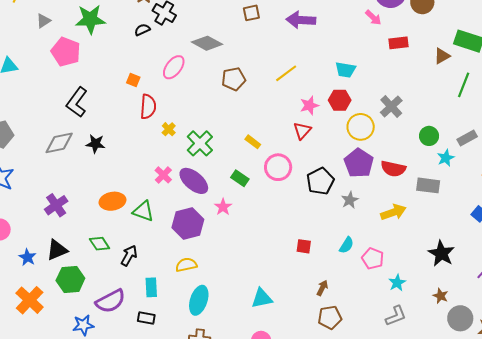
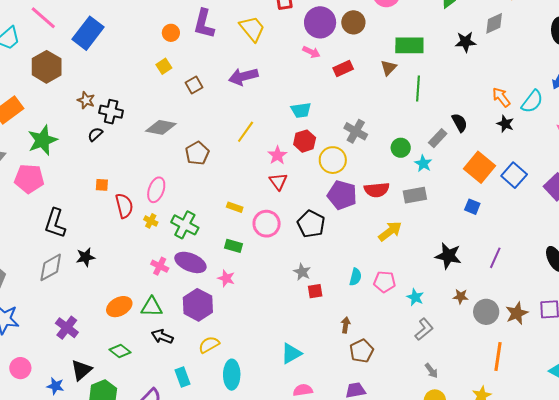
pink ellipse: (174, 67) -> (156, 190), moved
gray star: (350, 200) -> (302, 272), moved
black arrow: (129, 256) -> (162, 337), moved, turned -80

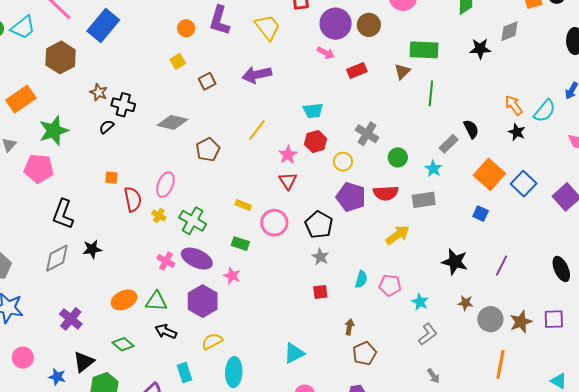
green circle: (401, 148) -> (398, 157), moved
yellow circle: (333, 160) -> (343, 162), size x0.7
gray star: (302, 272) -> (320, 257), moved

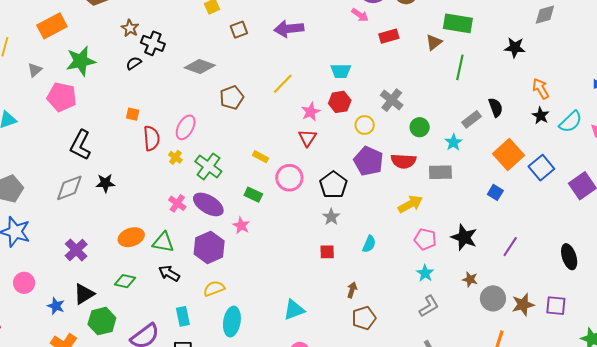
black star: (480, 49) -> (515, 48), moved
cyan semicircle: (545, 111) -> (571, 122), moved
pink pentagon: (390, 285) -> (425, 239), moved
green diamond: (123, 344) -> (125, 281), turned -35

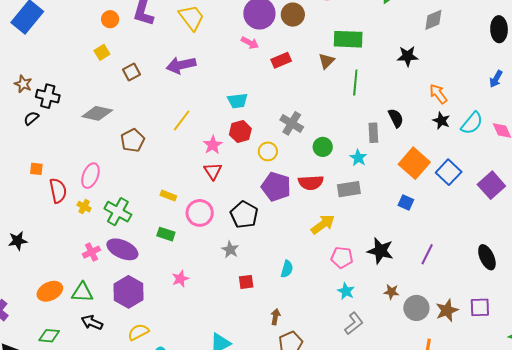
gray rectangle: (472, 119) -> (373, 133), turned -48
pink cross: (177, 203) -> (92, 252), turned 36
gray star: (331, 217) -> (230, 250), moved
pink star: (241, 226) -> (180, 279), moved, turned 30

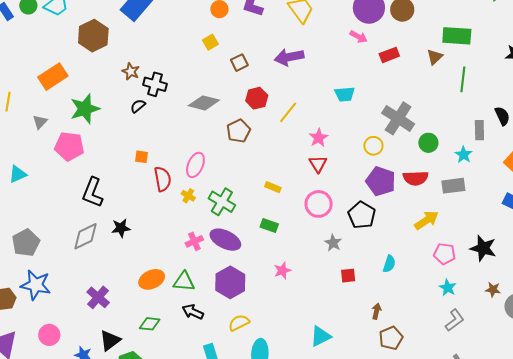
gray cross: (292, 123) -> (398, 118), size x1.4
red hexagon: (240, 132) -> (257, 98), moved
pink circle: (200, 213) -> (319, 204), moved
black pentagon: (244, 215) -> (362, 215), moved

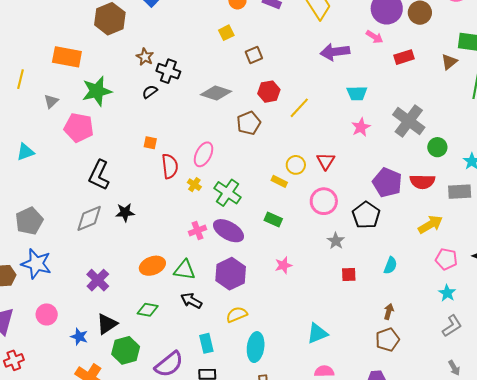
purple arrow: (289, 57) -> (335, 52), moved
orange rectangle: (53, 77) -> (67, 57), turned 40
pink star: (319, 138) -> (361, 127), moved
yellow circle: (373, 146) -> (296, 165), moved
brown arrow: (376, 311) -> (389, 312), moved

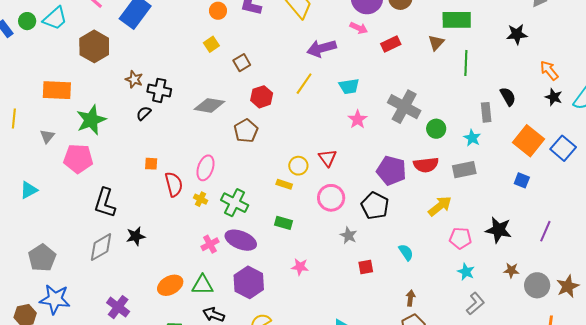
yellow line: (299, 108) -> (304, 84), moved
pink star: (283, 265) -> (300, 267), turned 30
cyan semicircle: (390, 265) -> (406, 252), turned -48

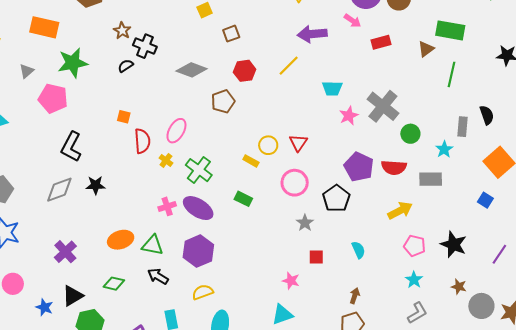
cyan trapezoid: (349, 86) -> (332, 88), moved
pink star: (358, 119) -> (349, 116), moved
pink star: (300, 267) -> (291, 281), moved

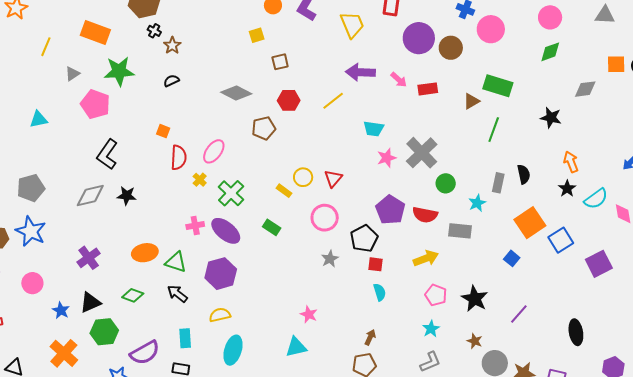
pink arrow: (352, 21) -> (399, 80), moved
black cross: (145, 46) -> (154, 31), moved, size x0.6
red square: (316, 257) -> (376, 264), moved

